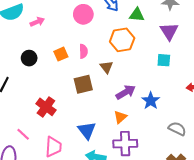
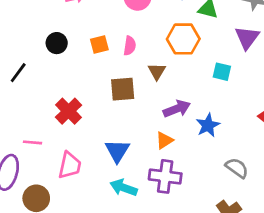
cyan square: (164, 60) -> (222, 72), moved
pink line: (23, 134) -> (33, 142), turned -48

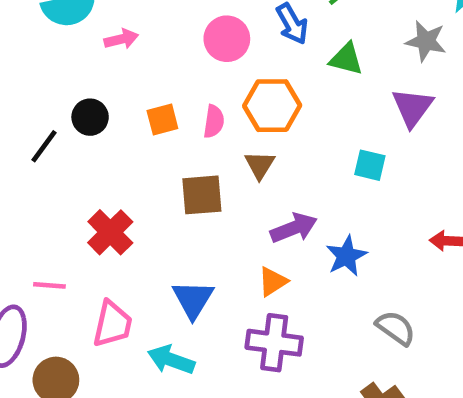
orange hexagon: (183, 39) -> (272, 106), moved
black line: (18, 73) -> (44, 146), moved
cyan arrow: (124, 188) -> (171, 360), moved

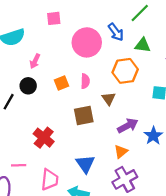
pink arrow: (121, 39) -> (35, 61), moved, turned 136
pink circle: (227, 39) -> (87, 42), size x1.4
orange hexagon: (272, 106) -> (125, 71), moved
purple cross: (274, 343) -> (125, 179), turned -30

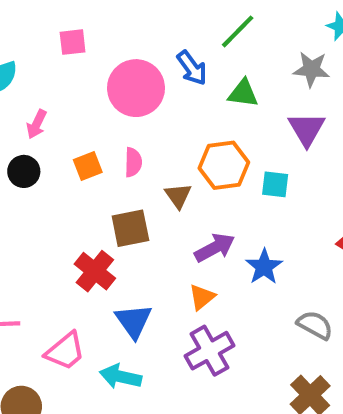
orange hexagon: (125, 71) -> (224, 165), moved
red cross: (44, 138) -> (95, 271), moved
pink trapezoid: (50, 180) -> (65, 351), turned 45

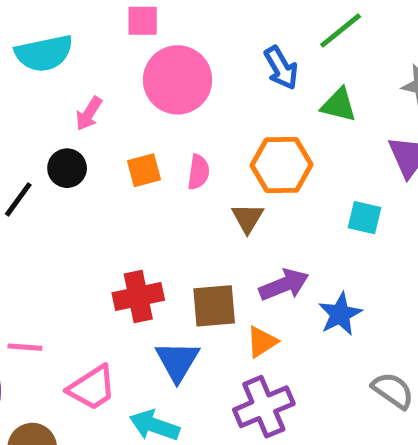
pink circle: (136, 88) -> (178, 80), moved
orange hexagon: (224, 165) -> (281, 165), moved
brown square: (130, 228) -> (214, 306), moved
red cross: (95, 271) -> (138, 296), turned 33

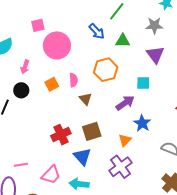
brown triangle: (247, 218) -> (85, 99), moved
purple arrow: (284, 285) -> (125, 103), moved
orange triangle: (262, 342) -> (125, 140), moved

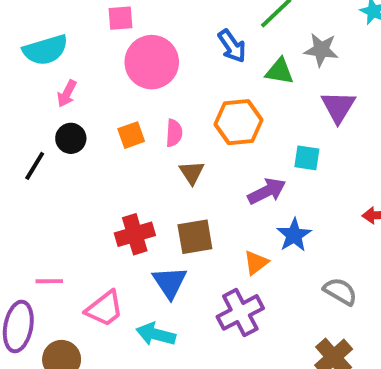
gray star: (154, 26) -> (321, 50), moved
pink arrow: (25, 67) -> (67, 94), moved

